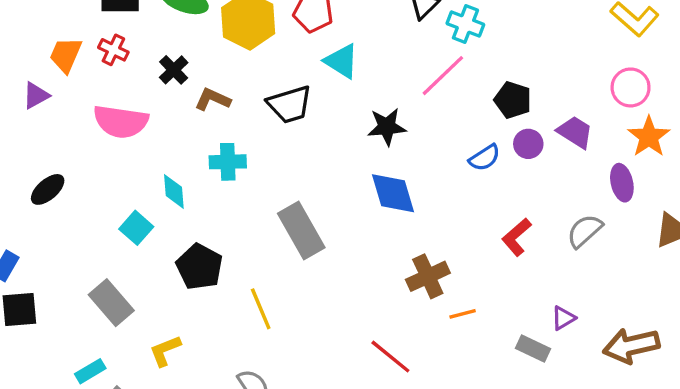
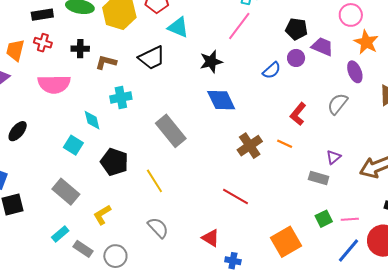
black cross: (174, 70) -> (80, 49), turned -36
black pentagon: (513, 100) -> (296, 29), moved
orange line: (463, 314) -> (285, 144), moved, turned 49

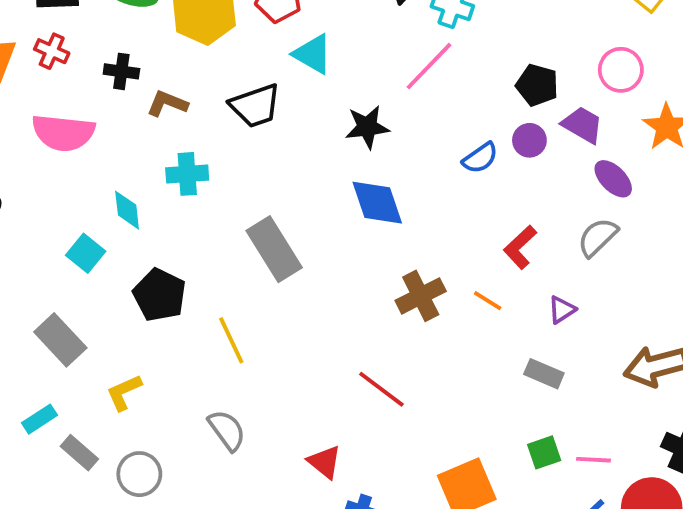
pink circle: (351, 15) -> (621, 70), moved
purple ellipse: (355, 72) -> (613, 179), moved, turned -30
purple triangle: (333, 157) -> (562, 310), moved

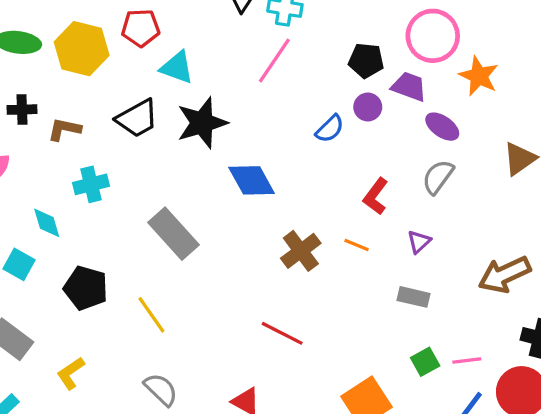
pink circle: (621, 70) -> (433, 36), size x1.4
black star: (367, 127) -> (202, 123), moved, size x1.4

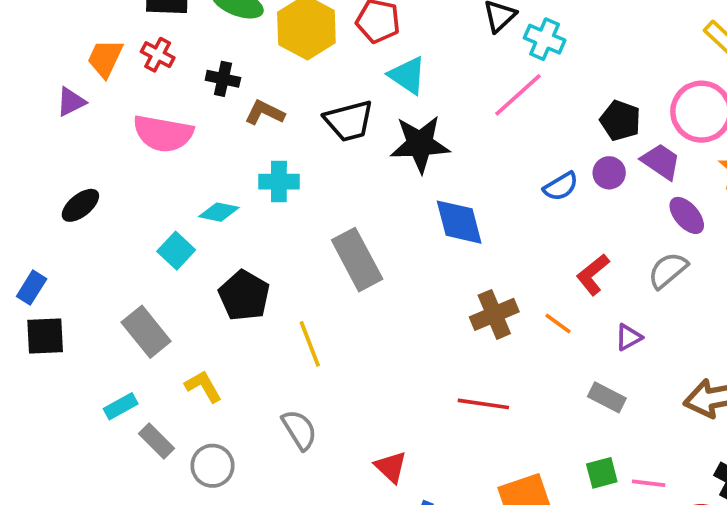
cyan diamond: (47, 223) -> (219, 212), turned -76
red line: (282, 333) -> (483, 404), moved, turned -33
yellow L-shape: (71, 373) -> (203, 386), turned 80

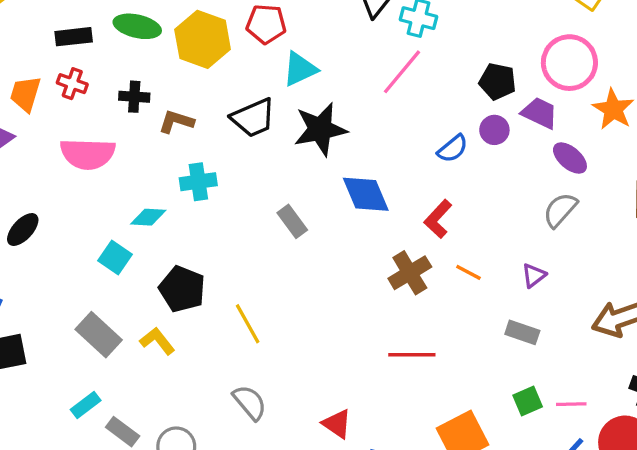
cyan triangle: (407, 75) -> (300, 69), turned -51
gray rectangle: (357, 260) -> (292, 221), moved, size x0.6
red L-shape: (593, 275) -> (438, 219), moved
yellow L-shape: (203, 386) -> (157, 341), moved

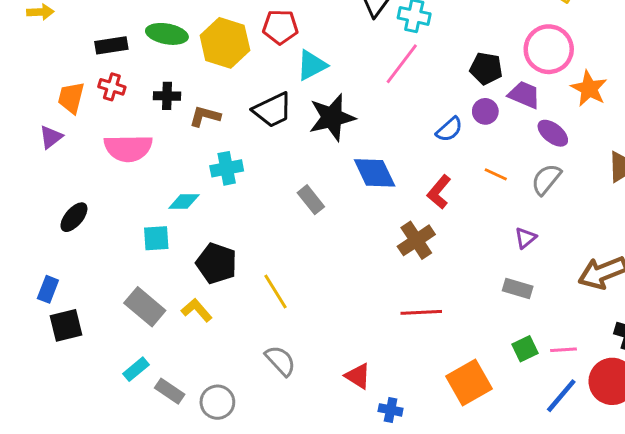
cyan square: (115, 258) -> (156, 238), turned -36
orange line: (468, 272) -> (496, 174), moved

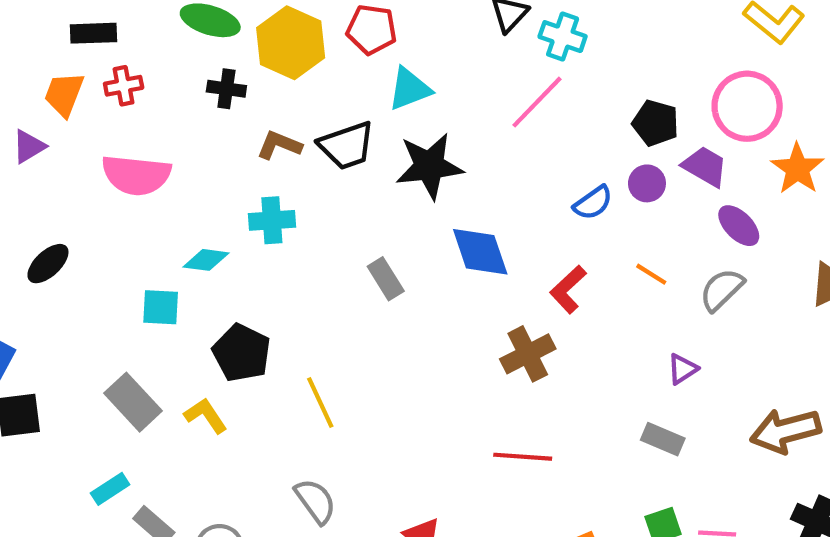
black rectangle: (111, 45) -> (94, 33), moved
red cross: (112, 87) -> (124, 86), turned -35
black cross: (167, 96) -> (226, 89), moved
brown L-shape: (205, 116) -> (279, 145), moved

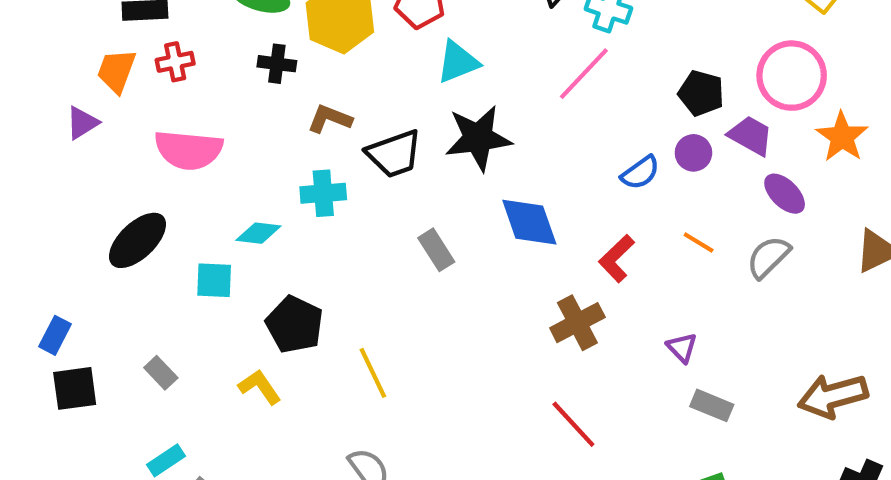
black trapezoid: (347, 146) -> (394, 154), moved
black ellipse: (48, 264) -> (137, 240), moved, size x1.4
purple triangle: (682, 369) -> (682, 348), moved, turned -40
gray rectangle: (133, 402) -> (161, 373), moved, size x0.6
red line: (523, 457) -> (573, 424), turned 44

